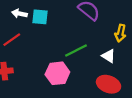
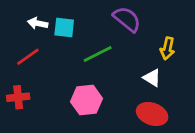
green line: (76, 51) -> (98, 54), moved

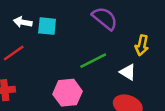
green line: (98, 54) -> (93, 61), moved

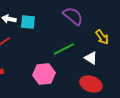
yellow arrow: (142, 45) -> (102, 37), turned -49

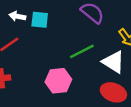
white triangle: (91, 58) -> (113, 62), size x1.5

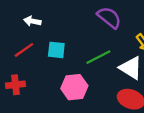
cyan square: (40, 20) -> (56, 50), moved

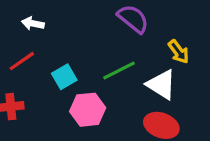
cyan square: (56, 50) -> (64, 77), moved, turned -36

